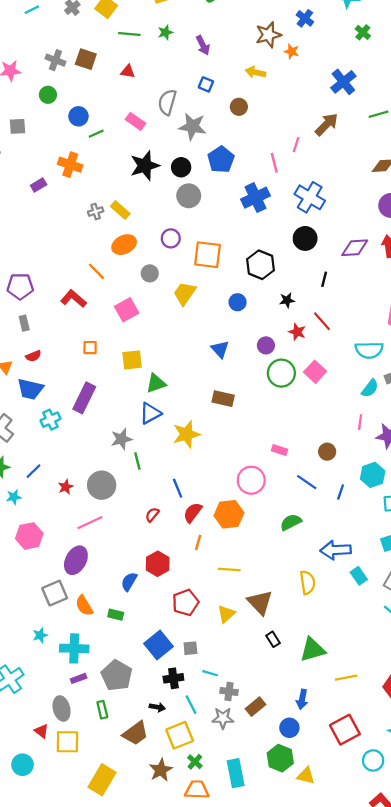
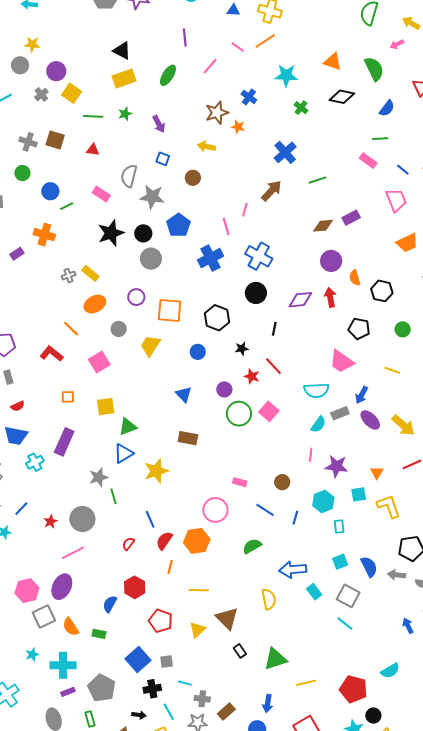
pink hexagon: (29, 536) -> (27, 591), moved
red pentagon: (185, 603) -> (161, 621), turned -30

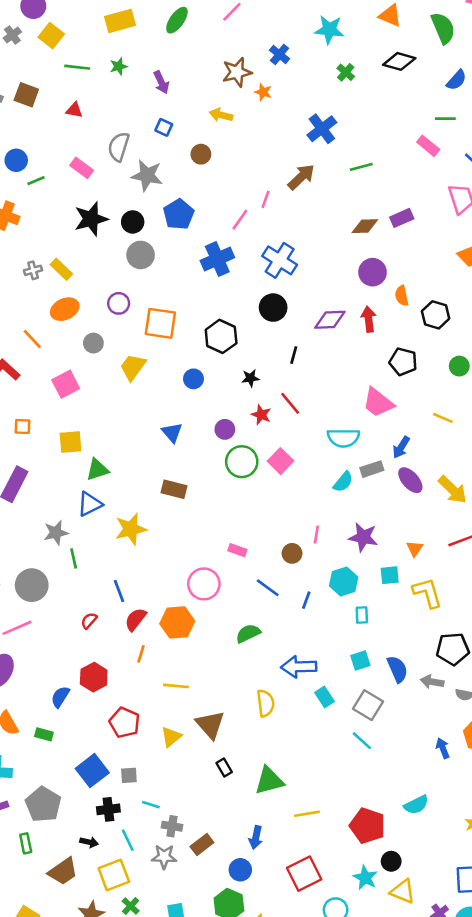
pink line: (226, 227) -> (240, 220), turned 48
pink line: (311, 455) -> (316, 535), moved

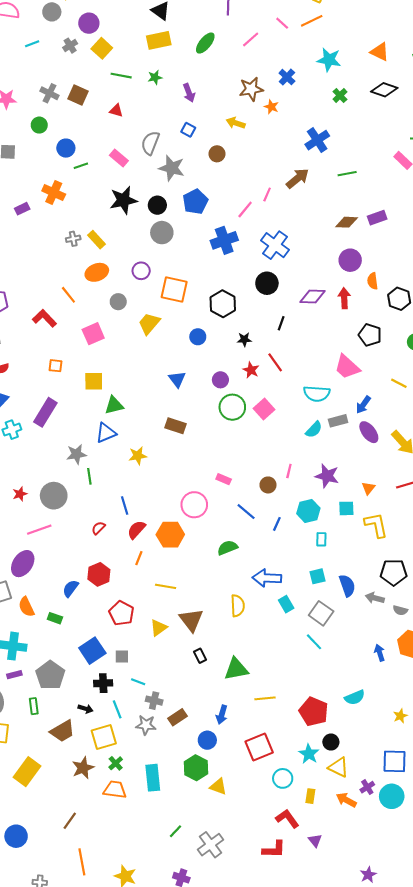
yellow star: (131, 529) -> (138, 456), size x0.7

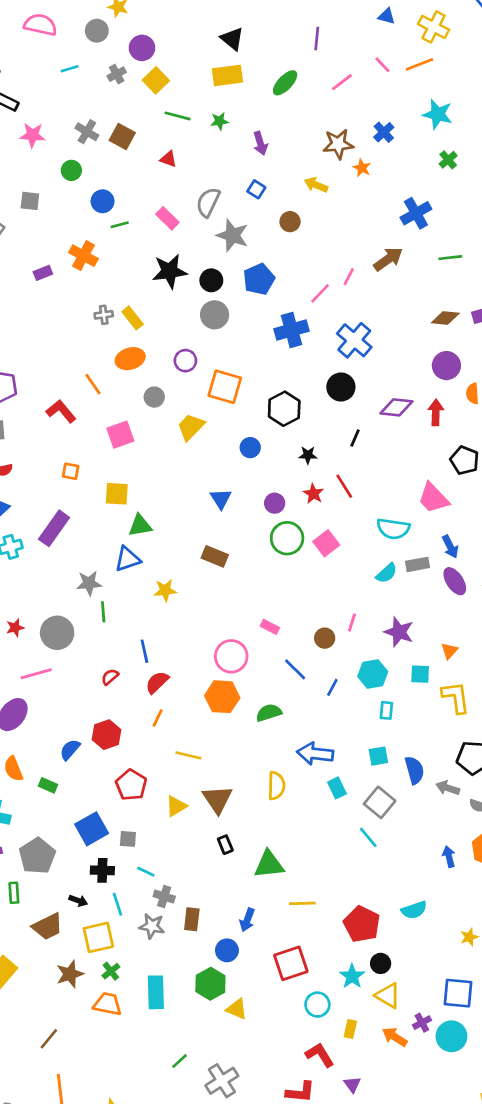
blue arrow: (363, 405) -> (450, 547), turned -66
orange hexagon: (170, 535) -> (222, 697), moved
brown rectangle: (177, 717) -> (192, 919), turned -54

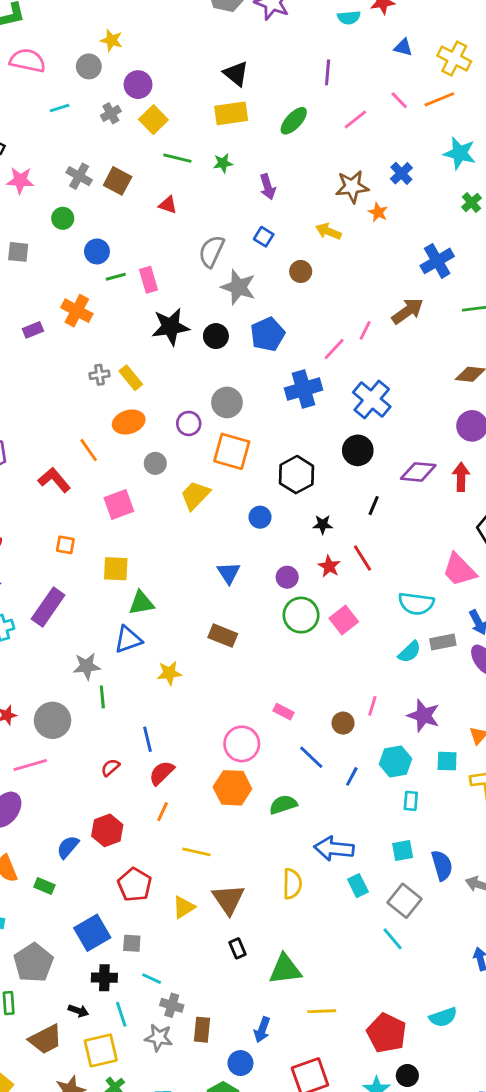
pink rectangle: (167, 218) -> (149, 280), moved, turned 30
gray circle: (215, 315) -> (227, 402), moved

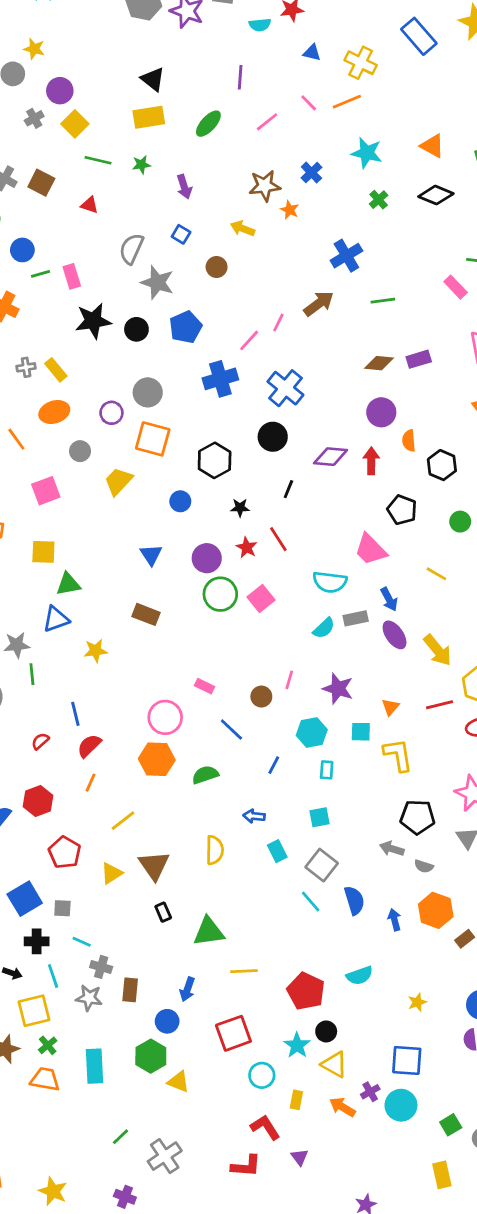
purple circle: (287, 577) -> (207, 558), size x1.4
blue line: (352, 776) -> (274, 765), moved
blue arrow: (334, 849) -> (254, 816), size x0.6
yellow line: (196, 852) -> (123, 821), turned -50
blue semicircle: (442, 865) -> (354, 900), moved

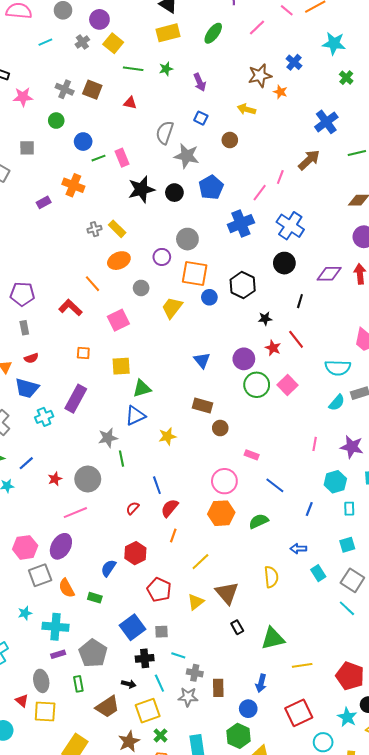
blue circle: (180, 501) -> (209, 297), moved
brown circle: (261, 697) -> (220, 428), moved

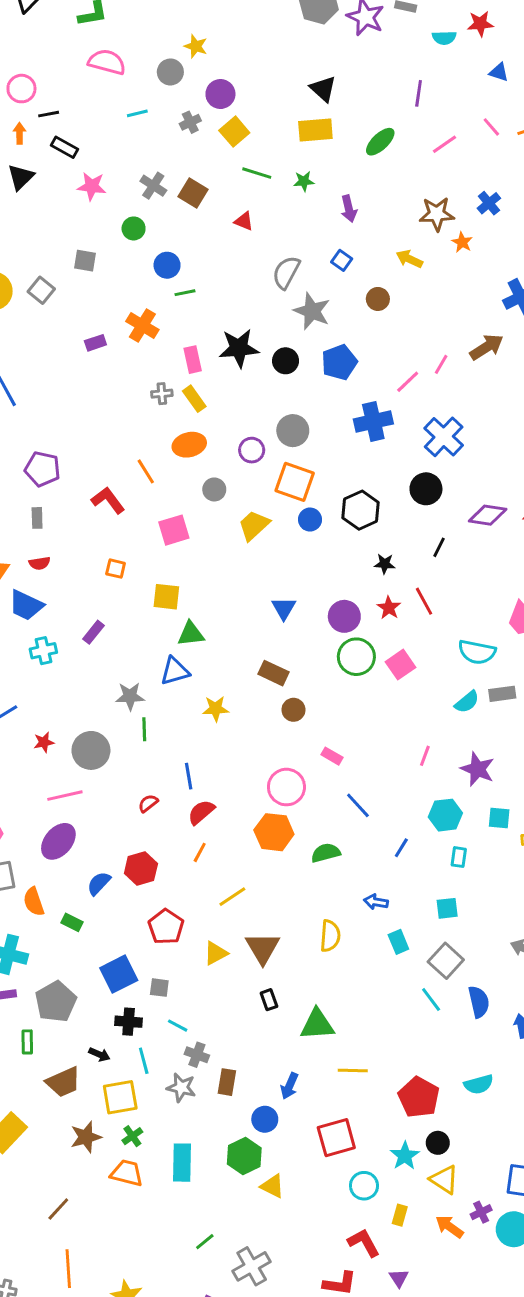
pink rectangle: (122, 158) -> (193, 360), moved
purple rectangle: (76, 399) -> (93, 632), size x0.6
purple ellipse: (61, 546) -> (58, 841), moved

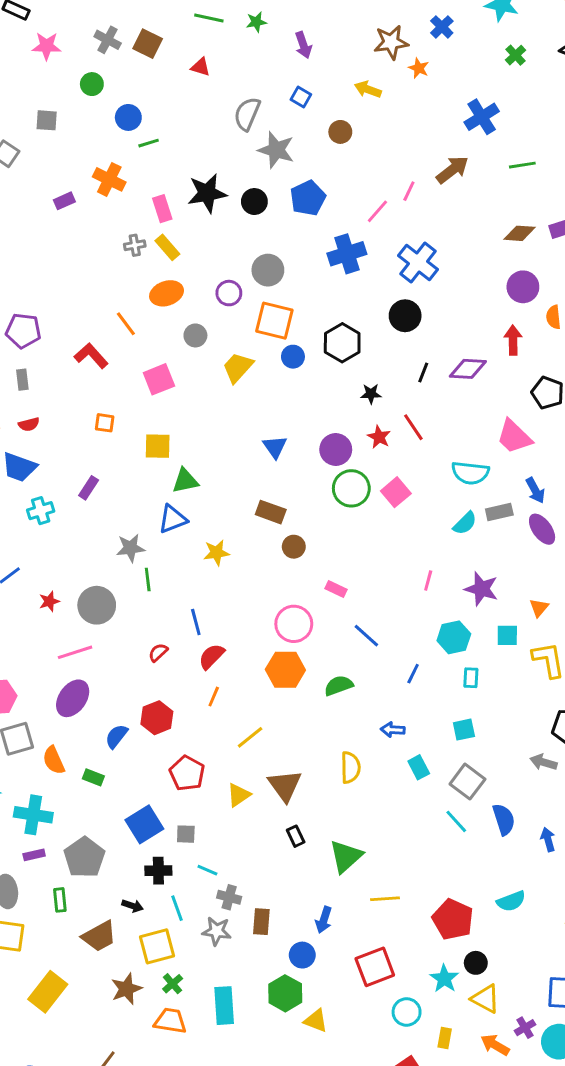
purple diamond: (488, 515) -> (468, 369), moved
green triangle: (317, 1024) -> (346, 856), turned -33

